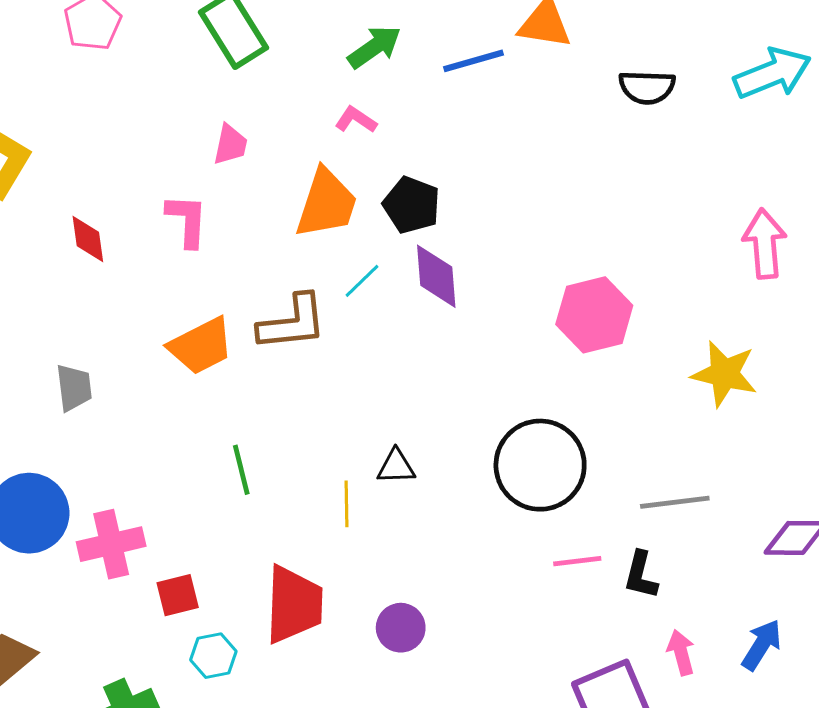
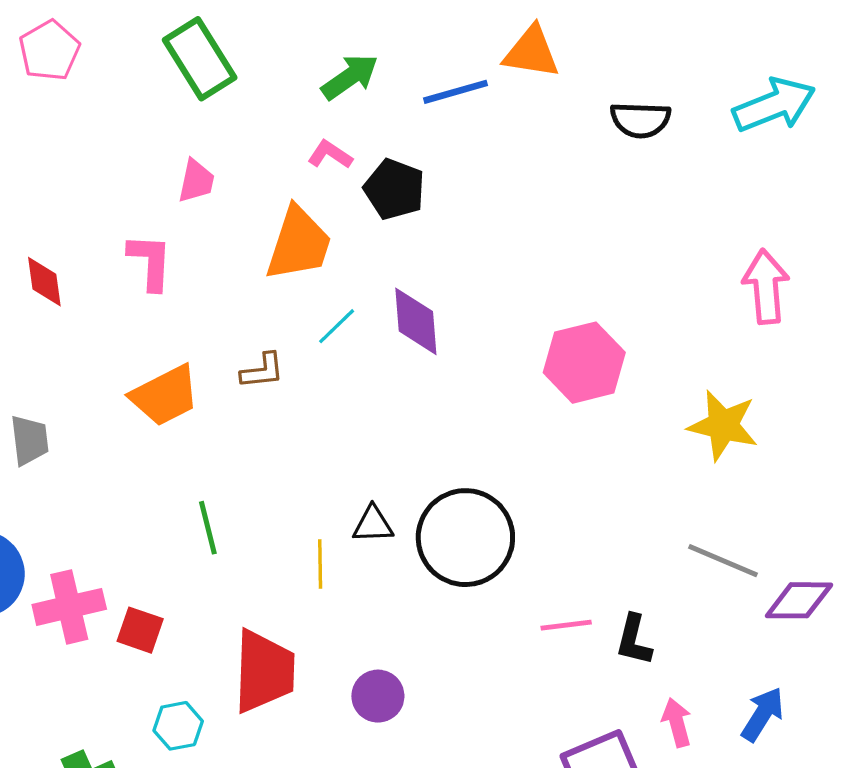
black pentagon: (412, 205) -> (394, 189), moved
brown L-shape: (292, 323) -> (262, 371), size x0.6
black circle: (540, 465) -> (465, 538), moved
gray line: (675, 502) -> (723, 561), moved, turned 30
red square: (178, 595) -> (140, 630), moved, turned 33

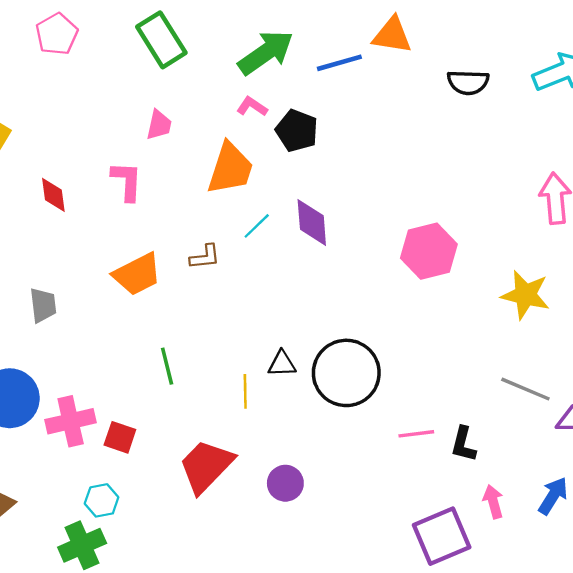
green arrow: (350, 77) -> (266, 52), size x1.4
red trapezoid: (264, 671) -> (206, 466), turned -138
cyan hexagon: (178, 726) -> (102, 500), moved

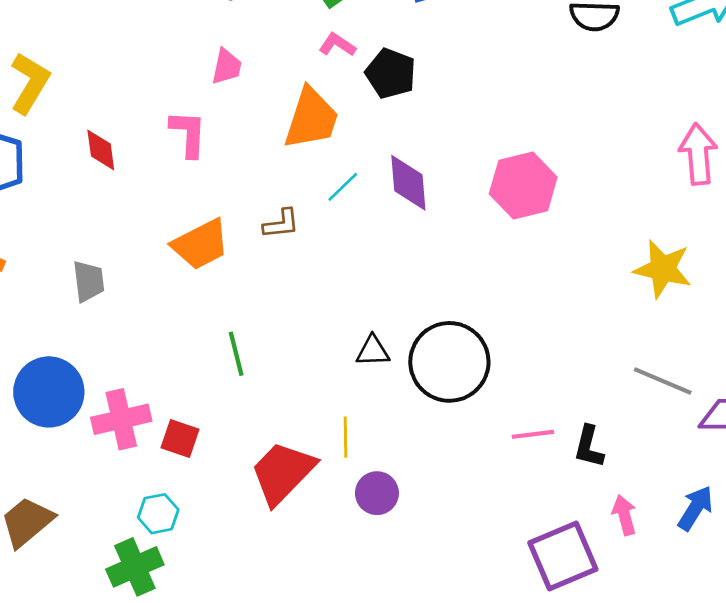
pink hexagon: (429, 251) -> (523, 186), moved
yellow line: (245, 391) -> (346, 437), moved

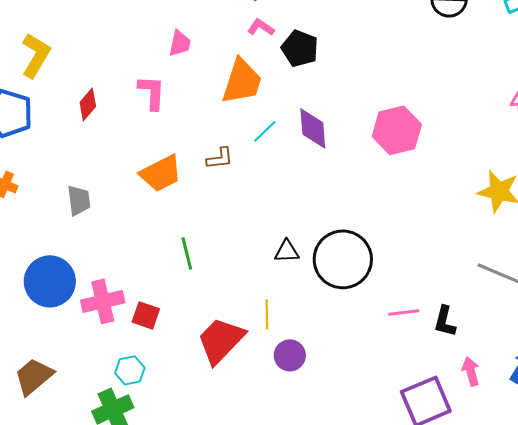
red diamond: (101, 150) -> (88, 104), turned 48

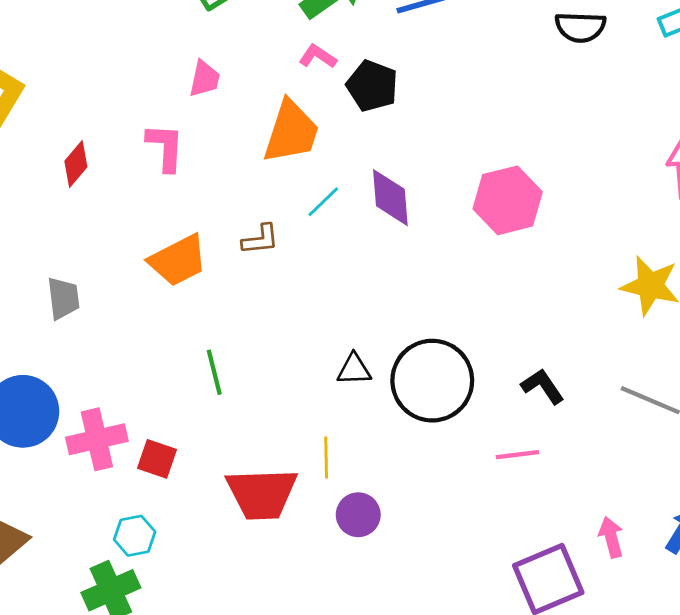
black L-shape: (445, 321) -> (543, 386), moved, turned 132
red trapezoid: (221, 340) -> (262, 494), turned -136

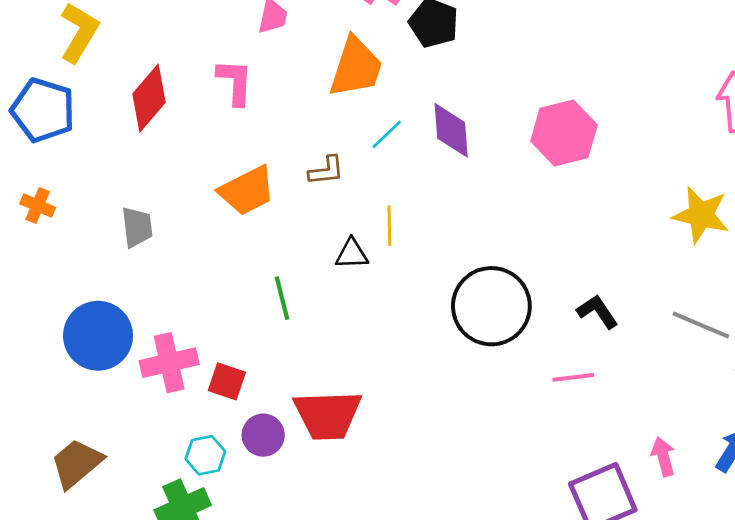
red diamond: (76, 164) -> (149, 98), size x1.5
black triangle: (354, 369) -> (352, 254), moved
yellow line: (326, 457) -> (389, 226), moved
purple circle: (358, 515) -> (263, 435), moved

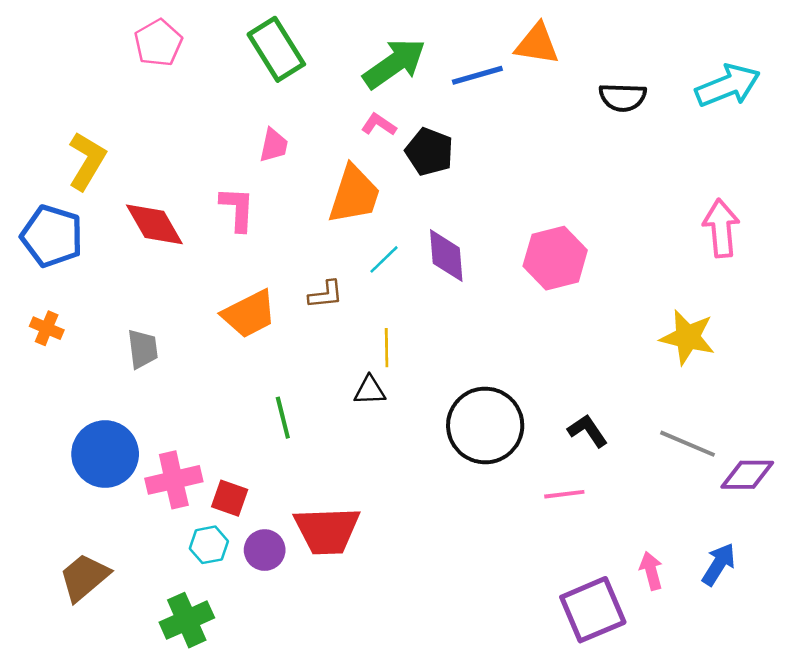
red diamond: (149, 98) -> (154, 224), turned -70
black triangle: (352, 254) -> (370, 390), moved
cyan hexagon: (205, 455) -> (209, 545), moved

